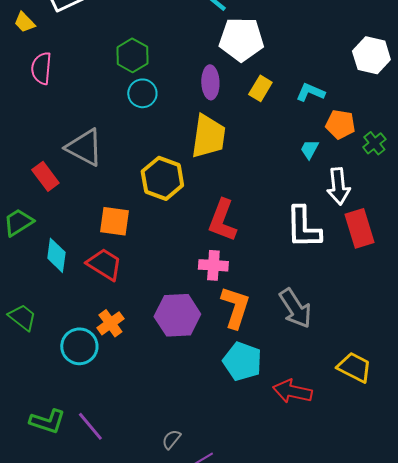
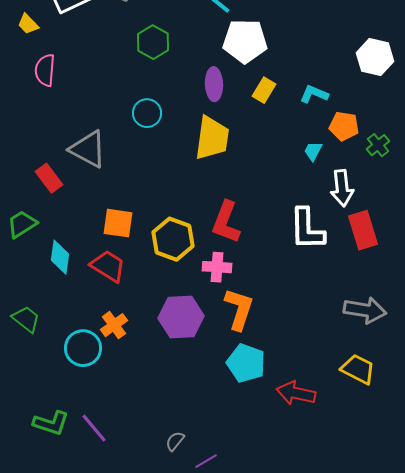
green hexagon: (132, 55) -> (153, 42), moved
cyan circle: (142, 93) -> (147, 113), moved
yellow hexagon: (162, 178) -> (173, 239), moved
gray arrow: (295, 308) -> (365, 310), moved, turned -48

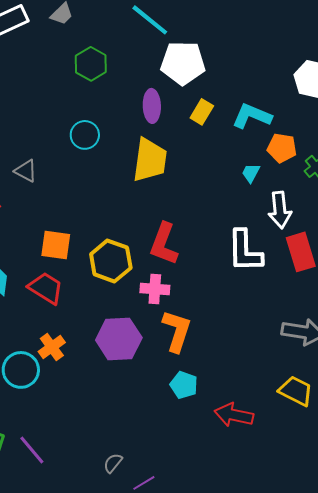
cyan L-shape: (314, 94) -> (252, 116), size x1.4
gray triangle: (88, 149) -> (26, 171), size x0.6
cyan pentagon: (246, 363) -> (184, 385), size x0.7

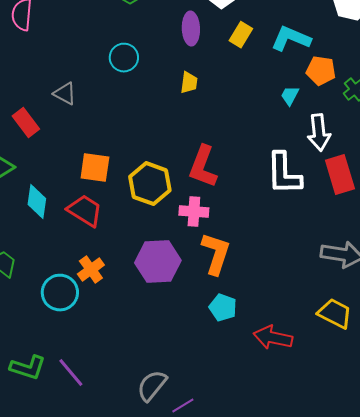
yellow trapezoid: (150, 160) -> (189, 83), size x0.5
gray semicircle: (113, 463) -> (152, 386), size x1.6

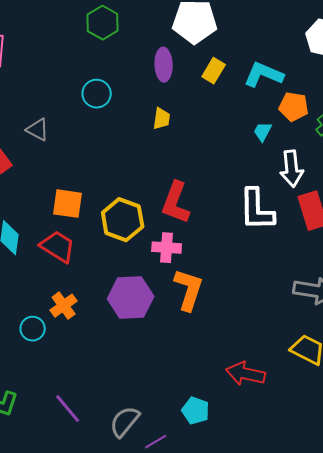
cyan circle: (60, 293) -> (33, 329), size x0.7
cyan pentagon: (223, 308) -> (196, 411), moved
purple line: (71, 373) -> (68, 409), moved

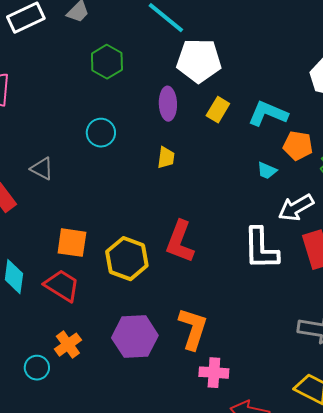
cyan trapezoid: (263, 132) -> (267, 171), turned -95
white arrow: (292, 169) -> (296, 208), turned 66
pink cross: (167, 248) -> (214, 373), moved

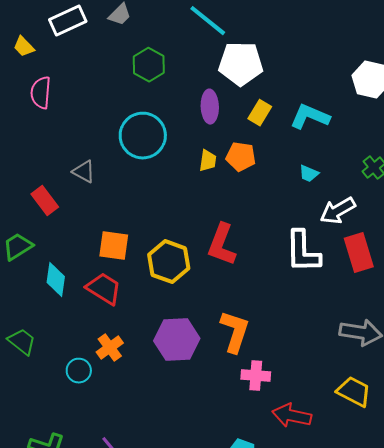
cyan circle: (101, 133) -> (143, 136), size x1.6
orange pentagon: (298, 146) -> (241, 157), moved

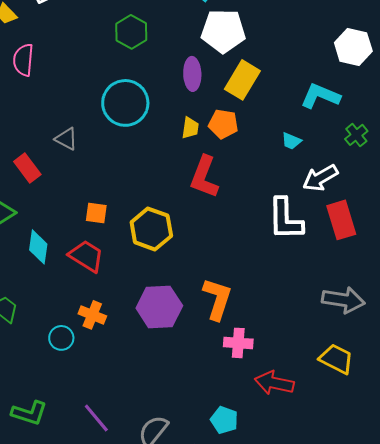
yellow rectangle: (260, 113) -> (242, 80), size x1.5
cyan L-shape: (310, 117) -> (320, 96), moved
red L-shape: (222, 245) -> (204, 177), moved
orange square: (114, 246) -> (96, 213), size x0.7
orange cross: (110, 348) -> (92, 315), turned -32

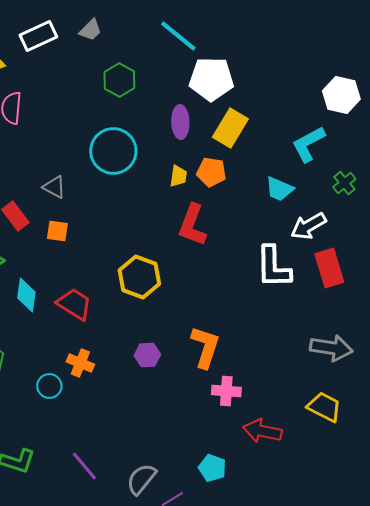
cyan L-shape: (320, 96) -> (308, 144), turned -51
cyan trapezoid: (291, 141) -> (279, 189), size x1.4
orange square: (96, 213) -> (57, 231), moved
purple hexagon: (159, 307) -> (147, 355), size x0.6

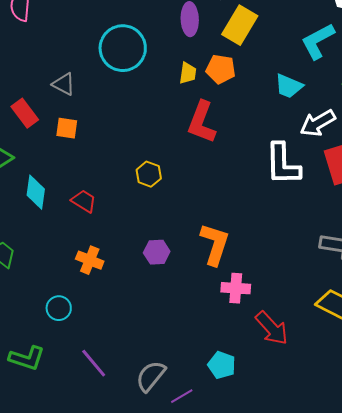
yellow hexagon: (139, 277) -> (149, 174), size x0.6
red trapezoid: (74, 304) -> (84, 201), size x0.7
cyan circle: (49, 386) -> (59, 308), moved
red arrow: (262, 431) -> (272, 328), turned -144

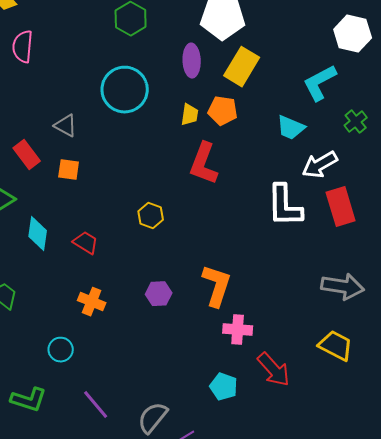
cyan pentagon: (222, 365) -> (224, 387), moved

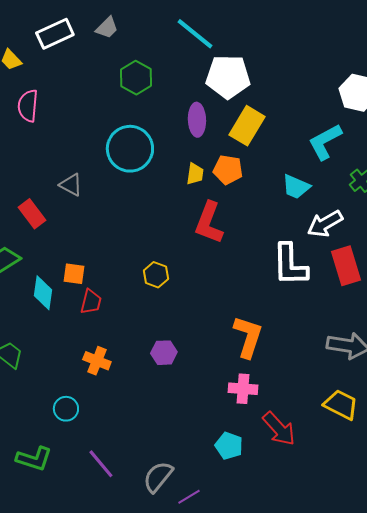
orange square: (69, 170) -> (74, 274), moved
red trapezoid: (86, 243) -> (91, 302), turned 72
orange L-shape: (217, 286) -> (248, 337), moved

